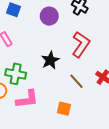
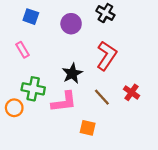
pink L-shape: (27, 99) -> (64, 102), moved

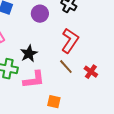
black star: (72, 73) -> (29, 54), moved
brown line: (102, 97) -> (66, 67), moved

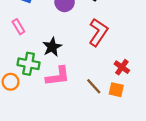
brown line: (66, 67) -> (94, 86), moved
orange square: (54, 102) -> (116, 90), moved

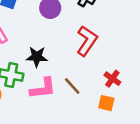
black star: (52, 47) -> (37, 57), turned 30
brown line: (94, 86) -> (72, 86), moved

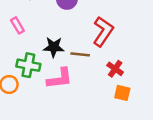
red cross: (112, 79) -> (115, 69), moved
brown line: (72, 86) -> (80, 54), moved, turned -42

